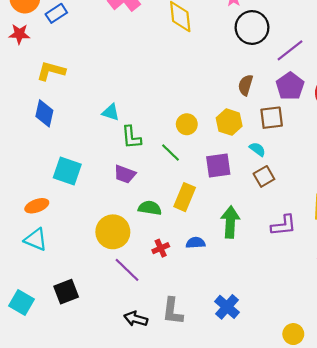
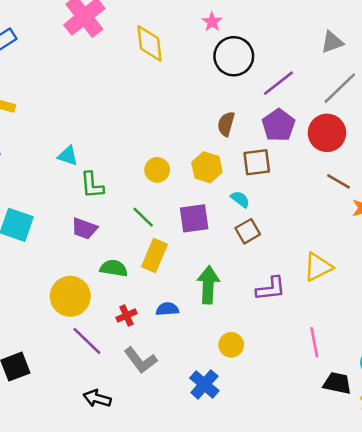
green line: (170, 152) -> (143, 217), moved
gray L-shape: (173, 311) -> (141, 360), moved, turned -44
yellow circle: (293, 334) -> (231, 345), moved

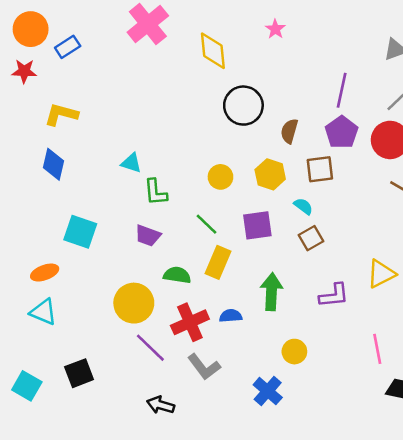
black circle: (234, 56) -> (243, 106), moved
purple line: (278, 83) -> (342, 90), turned -40
red cross: (126, 315) -> (190, 322), size x1.8

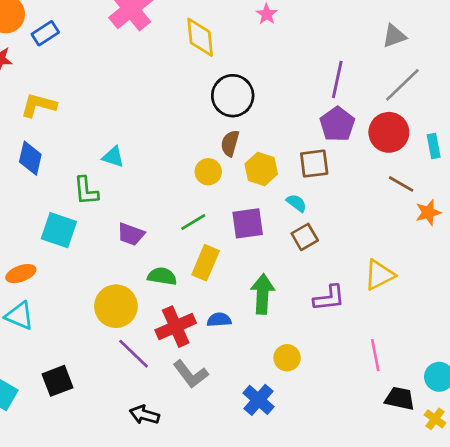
brown semicircle: (289, 131) -> (230, 143), moved
green L-shape: (155, 192) -> (86, 191), moved
green line: (206, 224) -> (193, 222), turned -75

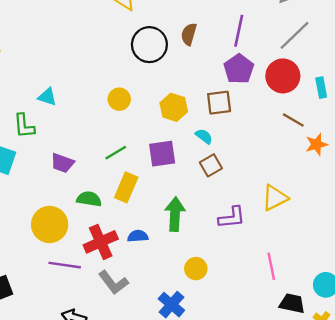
brown semicircle: (230, 143) -> (189, 34), moved
yellow circle: (208, 172) -> (119, 99), moved
purple line: (134, 354) -> (65, 265), turned -36

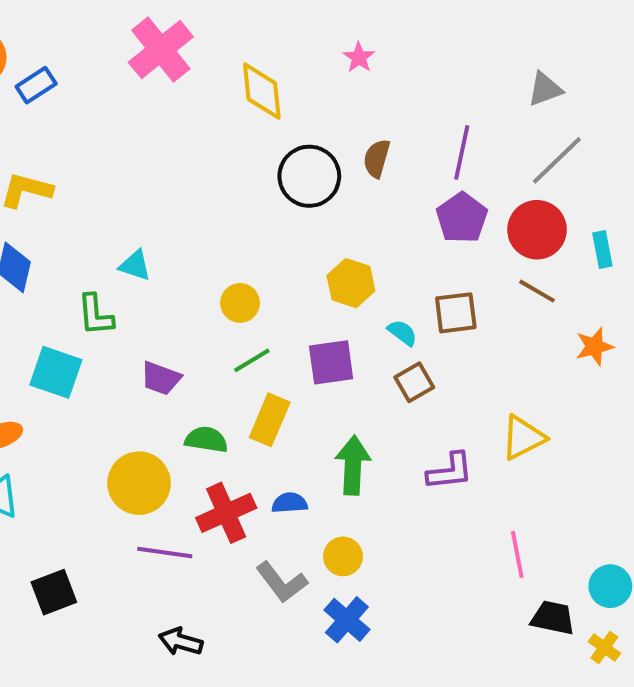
yellow circle: (119, 99) -> (240, 303), moved
brown square: (219, 103) -> (456, 313), moved
brown line: (293, 120) -> (537, 291), moved
yellow circle: (196, 269) -> (343, 556), moved
gray L-shape: (113, 283) -> (282, 582), moved

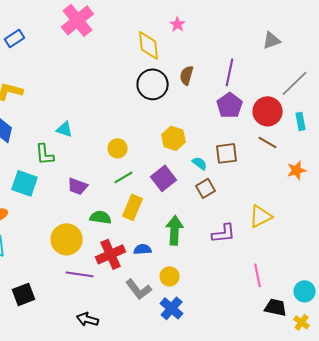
yellow diamond: (262, 91) -> (149, 45), moved
gray line: (557, 160) -> (295, 83), moved
purple square: (331, 362) -> (164, 178), turned -30

